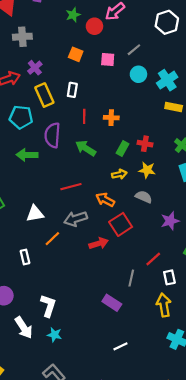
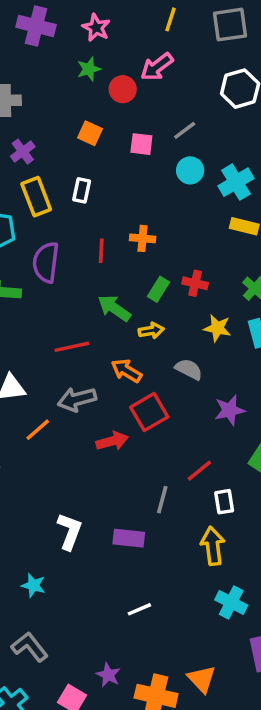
red line: (84, 116) -> (101, 251), moved
green arrow: (86, 148) -> (114, 308), moved
yellow star: (147, 170) -> (217, 328), moved
purple rectangle: (112, 303) -> (129, 538), turned -30
white L-shape: (48, 306) -> (70, 531), moved

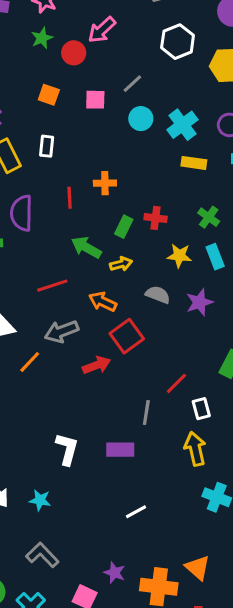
purple star: (230, 410) -> (199, 302), moved

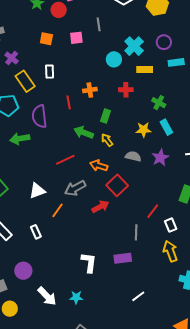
gray line: (132, 84) -> (99, 24), turned -48
cyan circle: (141, 119) -> (114, 59), moved
red cross: (156, 218) -> (126, 90), moved
yellow arrow: (121, 264) -> (107, 140), turned -104

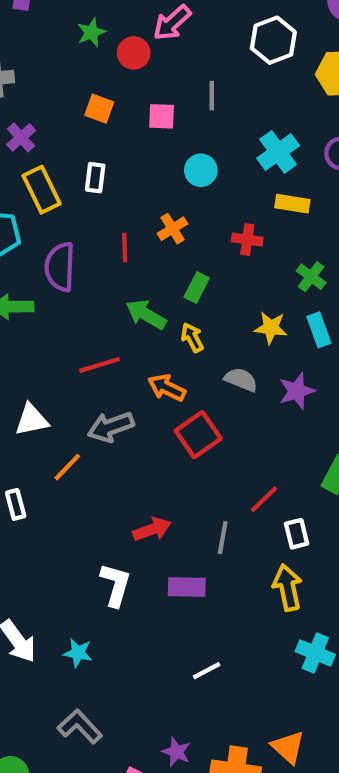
cyan circle: (114, 59) -> (201, 170), moved
orange cross: (90, 90) -> (173, 229), turned -32
red arrow: (100, 207) -> (152, 529), moved

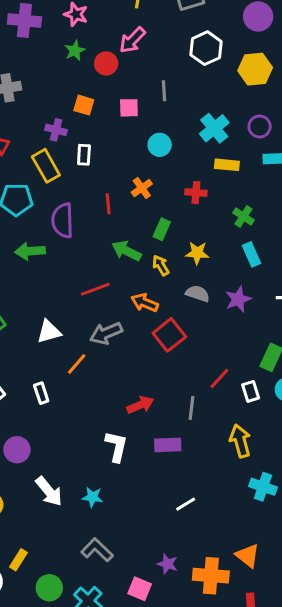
purple cross: (21, 137) -> (56, 130), moved, turned -30
yellow star: (271, 328) -> (197, 253), moved
white rectangle: (297, 534) -> (251, 391), moved

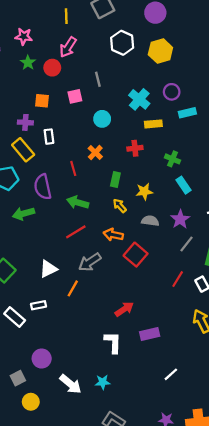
green arrow: (126, 251) -> (78, 202), moved
white rectangle: (41, 393) -> (38, 305), moved, turned -72
gray line: (191, 408) -> (186, 244), moved, turned 42

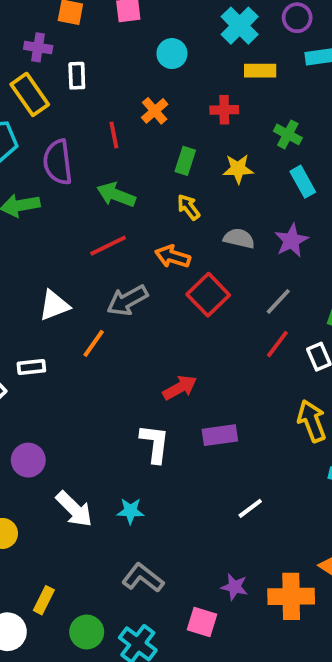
yellow star: (144, 192) -> (238, 169), moved
gray line: (186, 244) -> (278, 301), moved

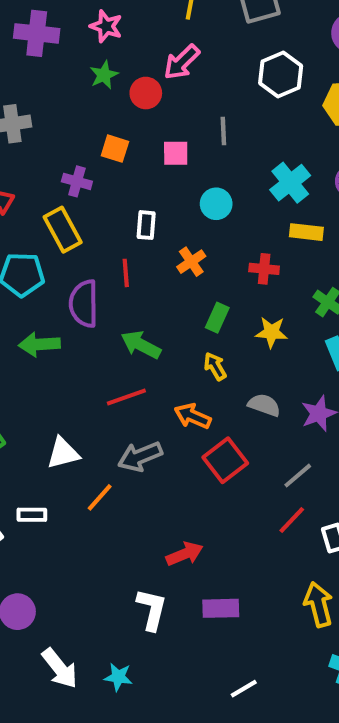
white rectangle: (77, 76) -> (146, 225), moved
red line: (114, 135) -> (126, 273), moved

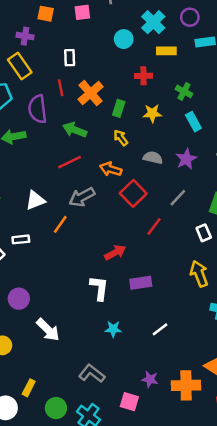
cyan circle: (216, 204) -> (124, 39), moved
orange cross: (191, 262) -> (91, 93), moved, size x1.5
red line: (292, 520) -> (154, 226), moved
cyan star: (118, 677) -> (113, 329), moved

